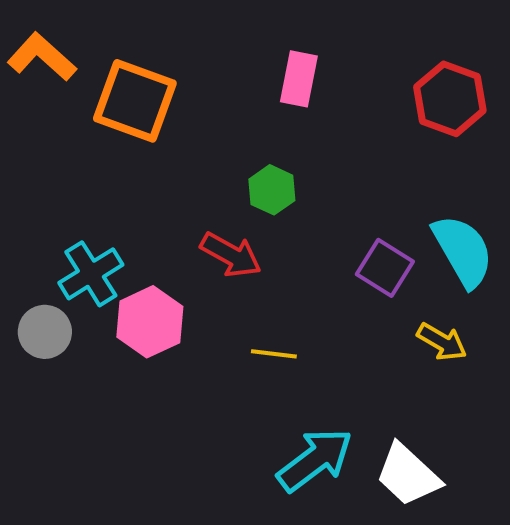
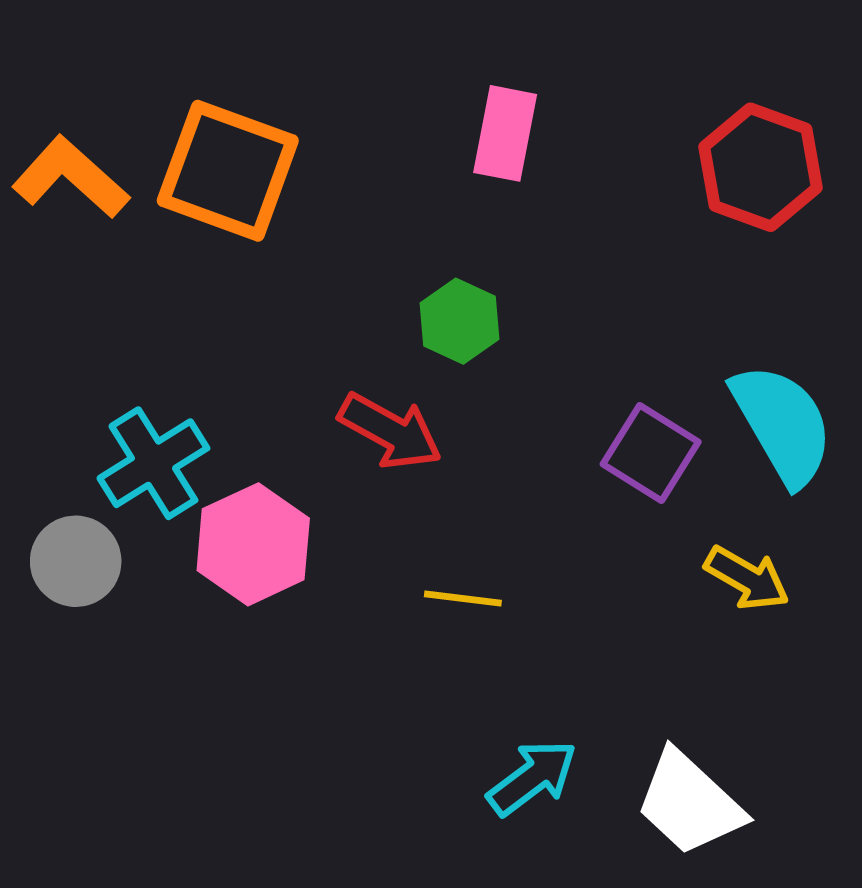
orange L-shape: (42, 57) -> (71, 177), moved
cyan arrow: (315, 460) -> (532, 778), size x0.7

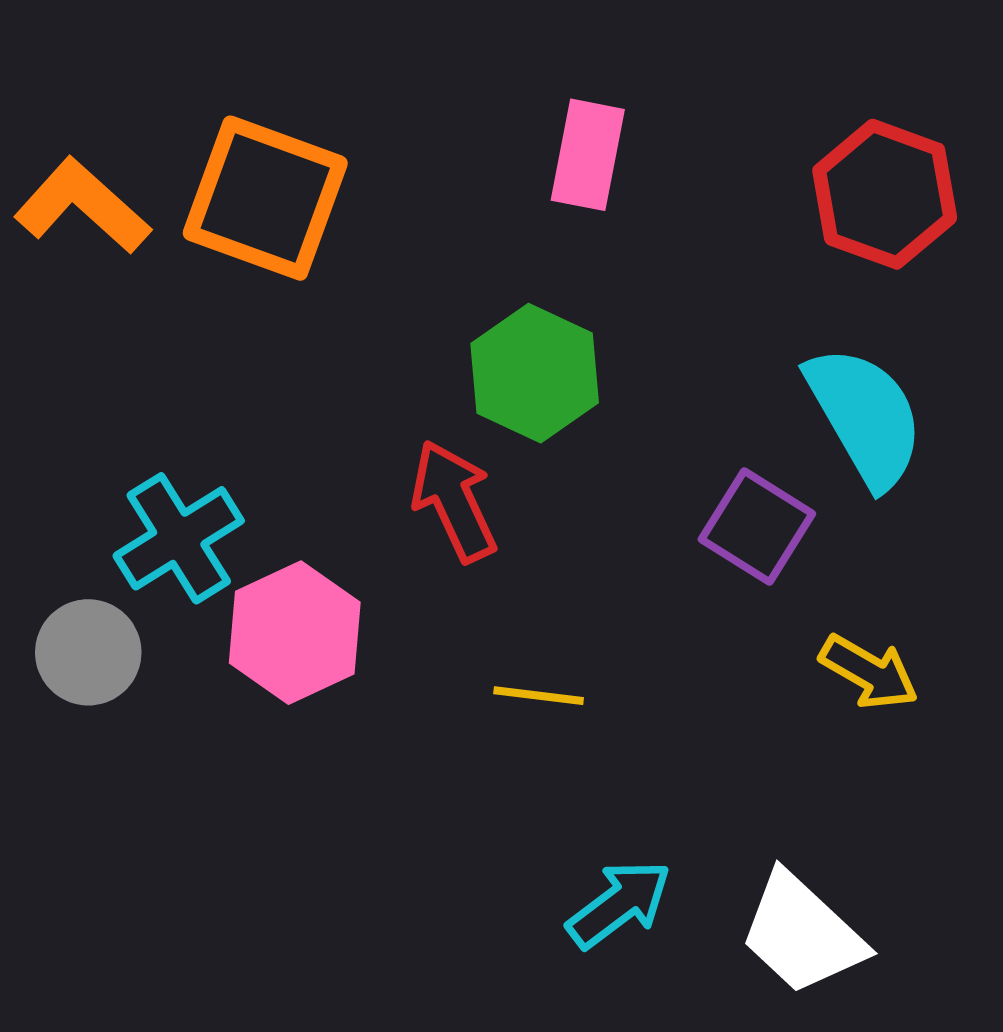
green hexagon: (460, 321) -> (535, 373), size x1.4
cyan semicircle: (782, 424) -> (865, 416), moved
red arrow: (390, 431) -> (454, 501), turned -144

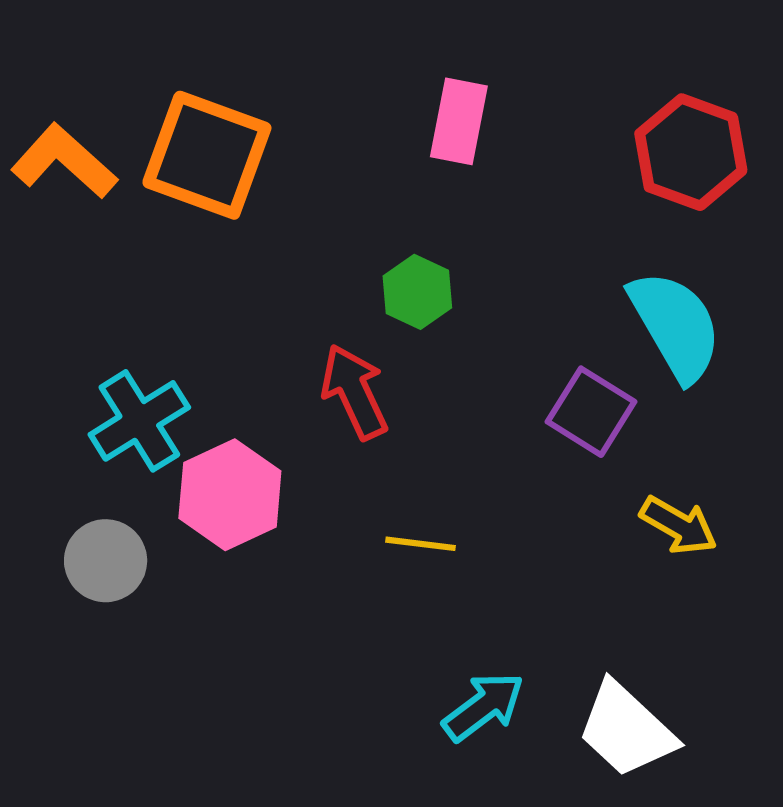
green hexagon: (535, 373) -> (417, 292), size x0.7
gray circle: (88, 652) -> (106, 561), moved

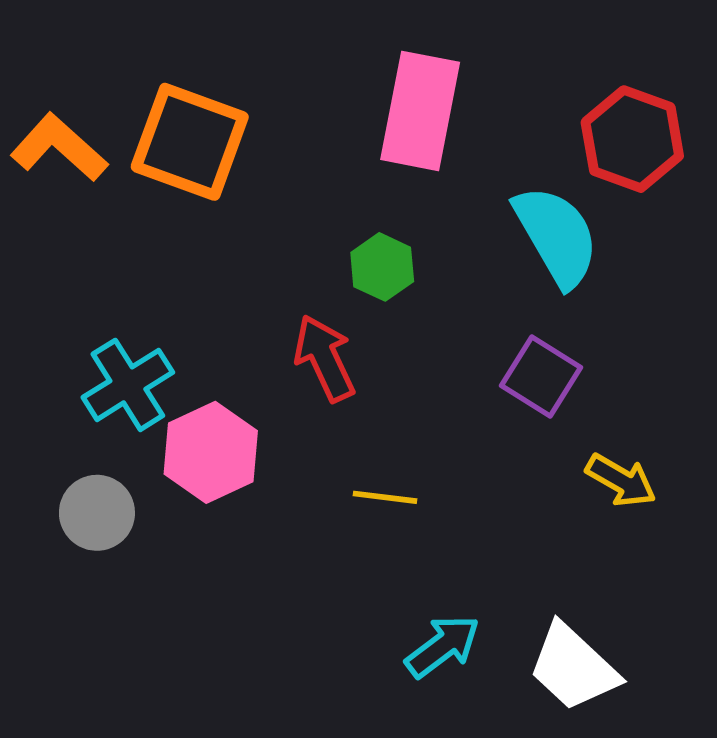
pink rectangle: (459, 121) -> (420, 111), size x1.5
cyan semicircle: (675, 326) -> (556, 236), moved

